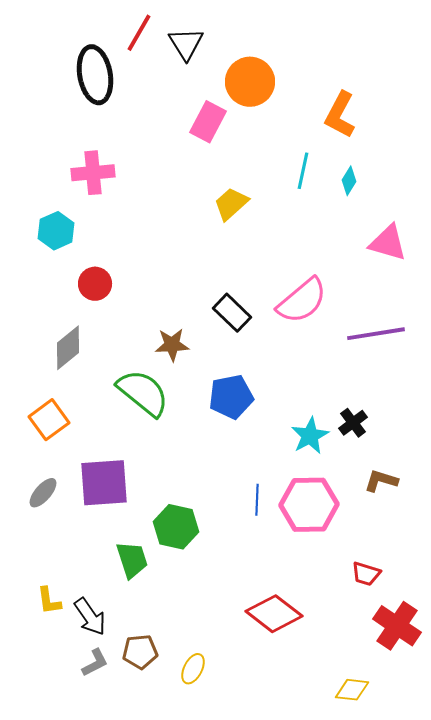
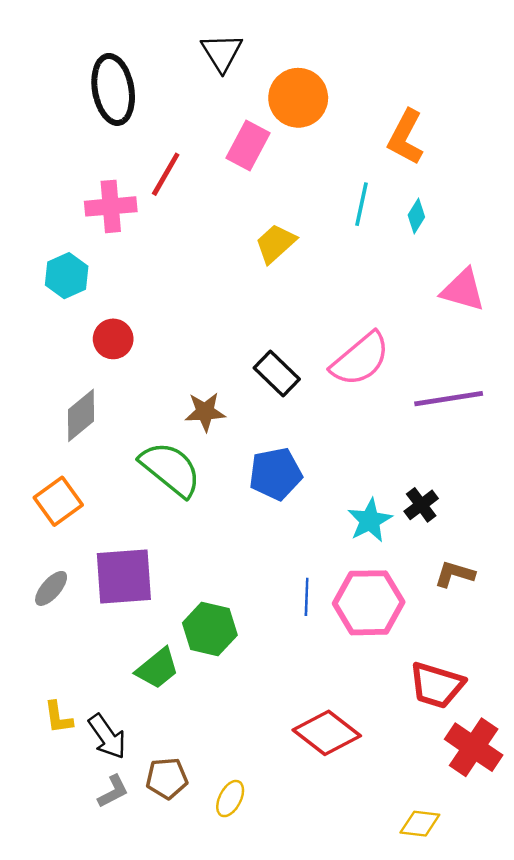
red line: (139, 33) -> (166, 174), moved
green trapezoid: (132, 560) -> (157, 668), turned 69
red trapezoid: (366, 574) -> (437, 685), size x1.6

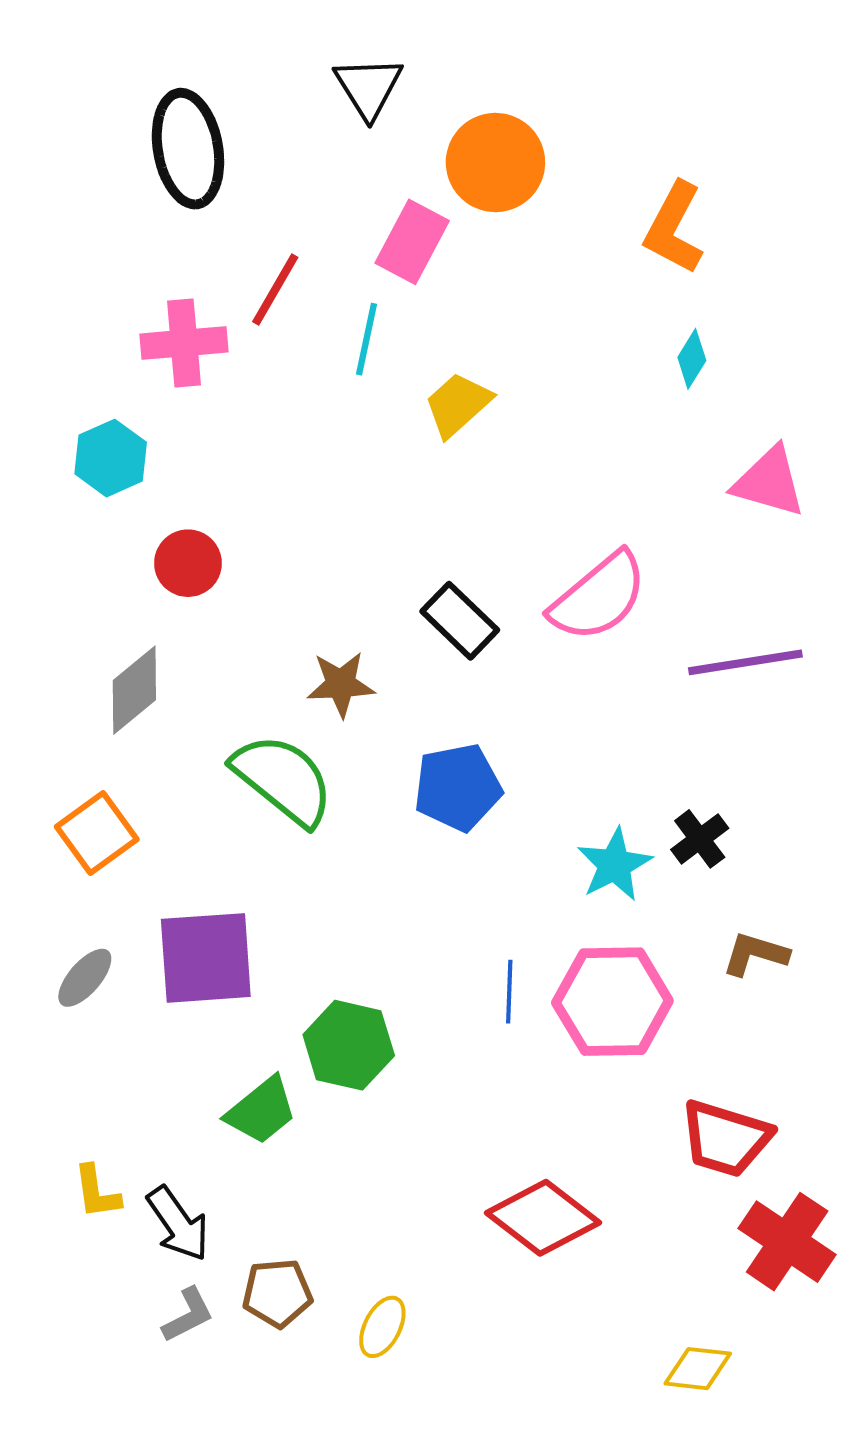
cyan line: (361, 204) -> (367, 339), moved

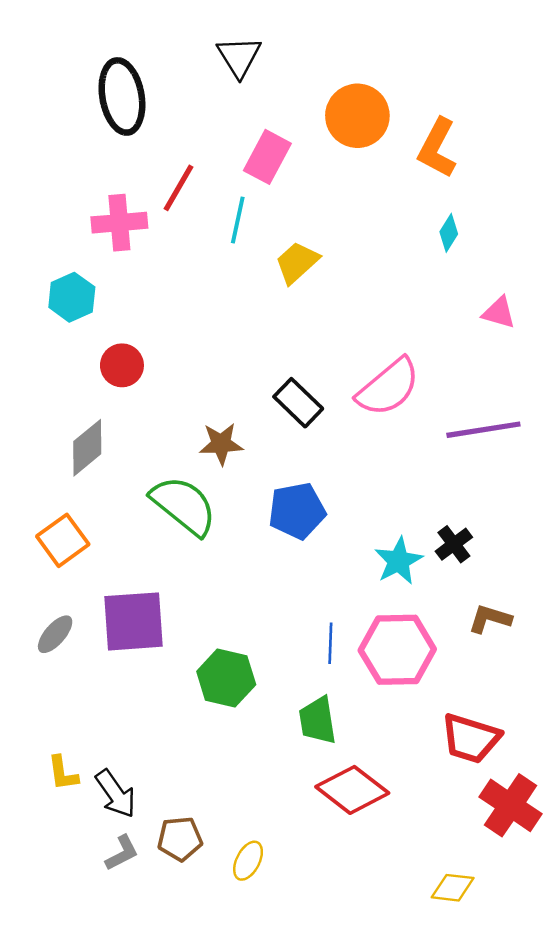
orange circle: (495, 163) -> (357, 116), moved
pink triangle: (769, 482) -> (499, 313), size x0.7
green trapezoid: (261, 1111) -> (318, 720), moved, turned 120

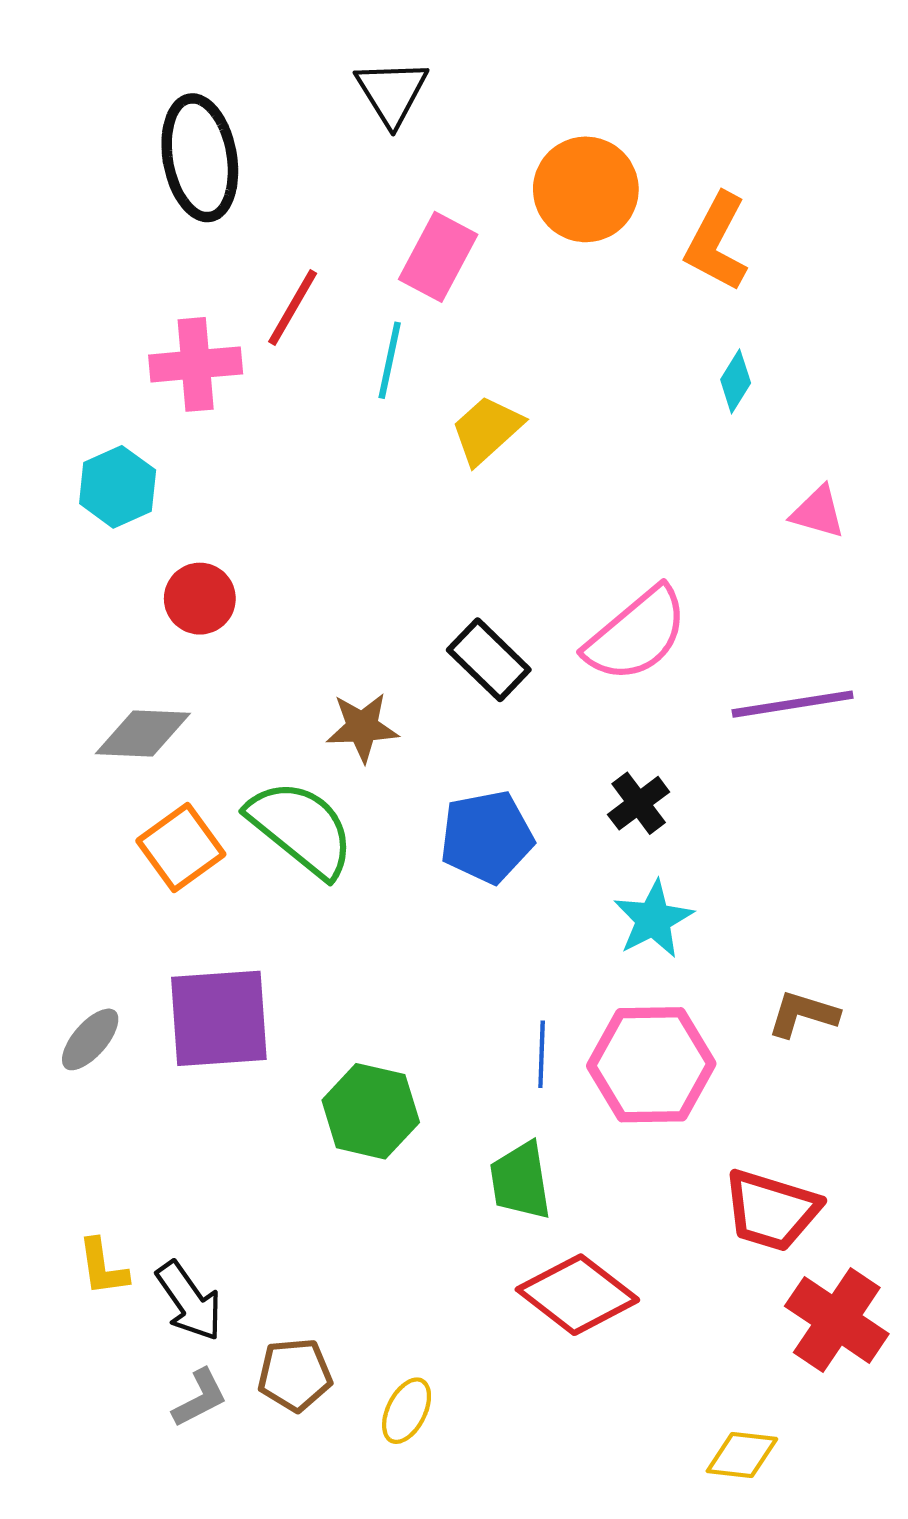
gray diamond: (87, 448) -> (143, 734), turned 42
orange square: (63, 540) -> (181, 847), moved
black cross: (454, 544) -> (639, 803), moved

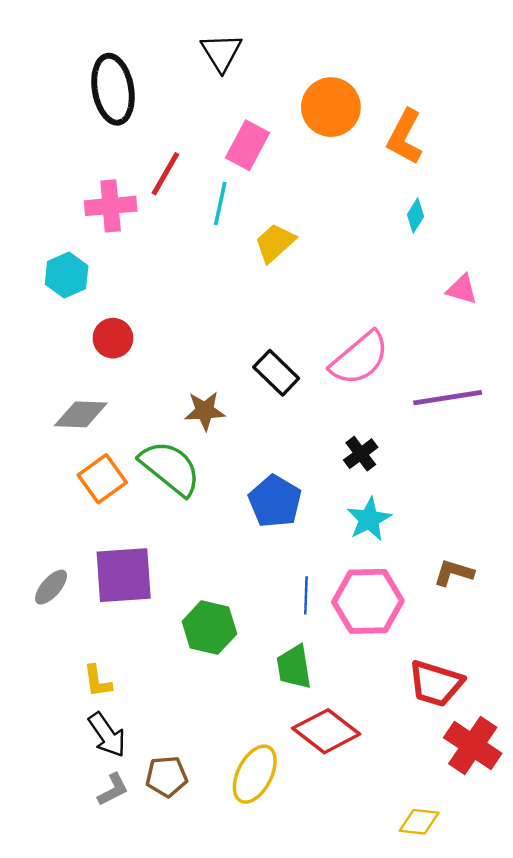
blue pentagon: (487, 837) -> (275, 501), moved, turned -30
yellow L-shape: (103, 1267) -> (97, 681), moved
yellow ellipse: (407, 1411) -> (255, 774), moved, size x1.6

